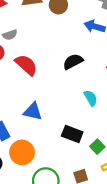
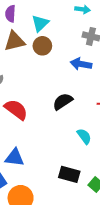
blue triangle: (33, 111) -> (15, 158), moved

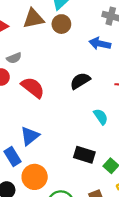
blue triangle: (15, 158) -> (30, 136), turned -48

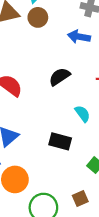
black rectangle: (84, 155) -> (60, 141), moved

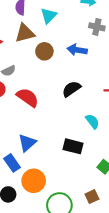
brown circle: (38, 17) -> (44, 51), moved
blue arrow: (79, 37) -> (77, 50), moved

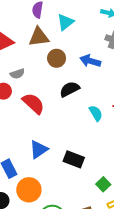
black semicircle: (71, 89) -> (70, 89), moved
cyan semicircle: (92, 121) -> (96, 113), moved
blue triangle: (27, 143) -> (39, 149), moved

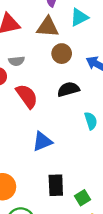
blue triangle: (39, 149) -> (42, 141), moved
black rectangle: (74, 159) -> (56, 185), moved, turned 54

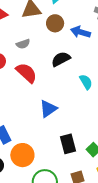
brown circle: (62, 54) -> (55, 23), moved
gray semicircle: (17, 61) -> (23, 44), moved

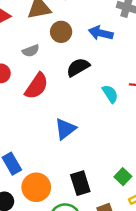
brown circle: (55, 23) -> (61, 32), moved
red semicircle: (26, 73) -> (37, 86), turned 85
black rectangle: (68, 144) -> (80, 183), moved

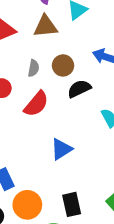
brown circle: (61, 32) -> (63, 65), moved
gray semicircle: (31, 51) -> (34, 68), turned -63

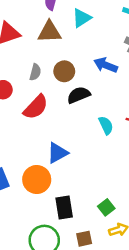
orange circle: (27, 205) -> (37, 179), moved

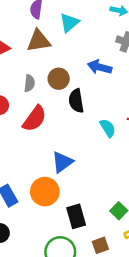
black semicircle: (79, 95) -> (76, 101), turned -70

